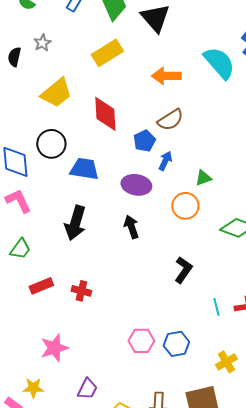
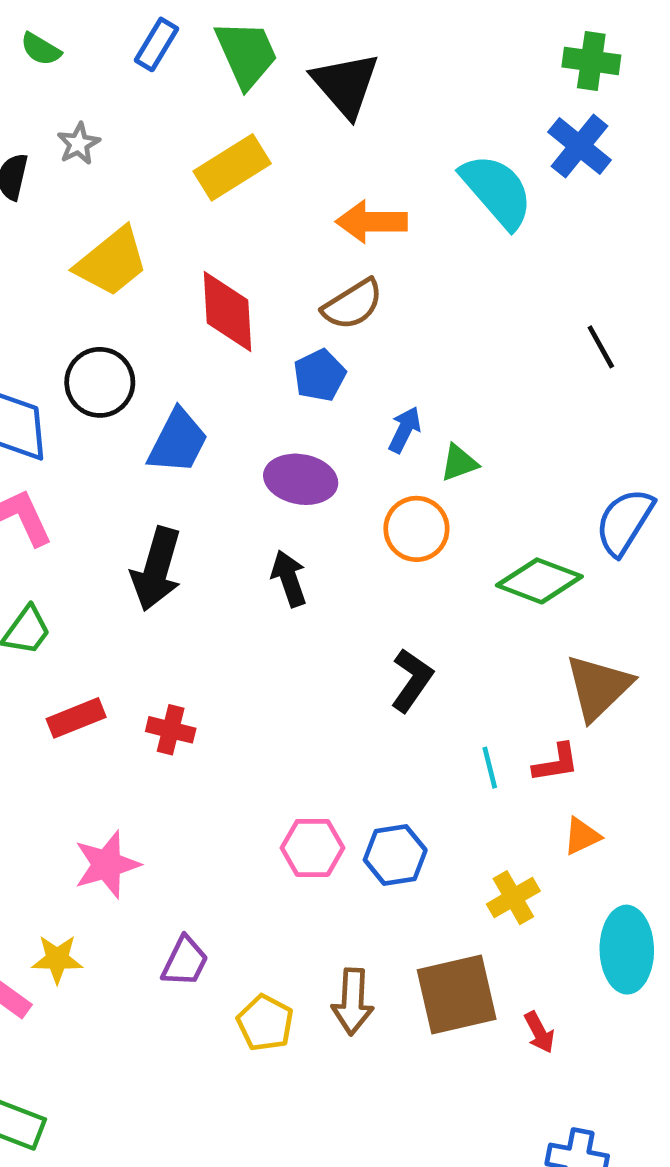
brown semicircle: (170, 120) -> (353, 304), moved
blue arrow: (165, 161) -> (405, 430), moved
blue trapezoid: (84, 169) -> (178, 441), turned 108

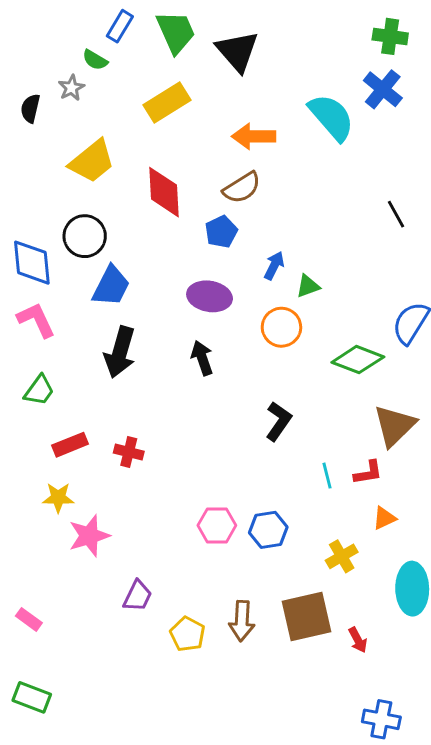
green semicircle: (41, 49) -> (95, 60), moved
blue trapezoid: (178, 441) -> (111, 286), moved
yellow star: (57, 959) -> (58, 498), moved

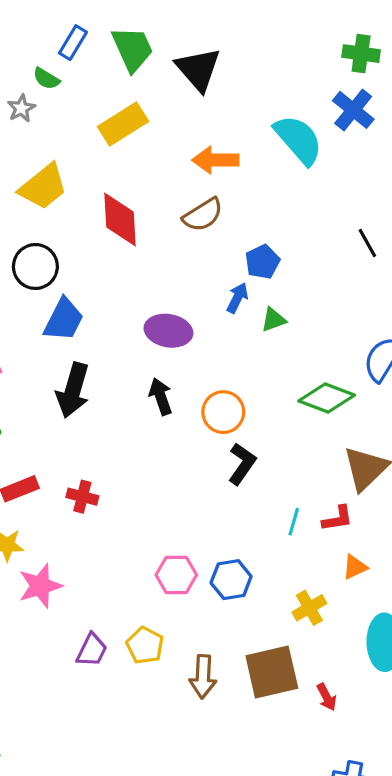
blue pentagon: (221, 232) -> (262, 262), moved
orange circle: (281, 327) -> (223, 412), moved
cyan line: (327, 476) -> (294, 522), turned 30
yellow pentagon: (187, 634) -> (145, 645), moved

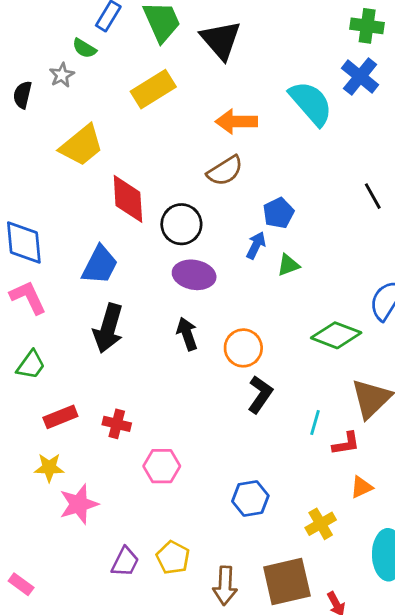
red diamond: (120, 220) -> (128, 199), moved
black circle: (35, 266) -> (181, 224), moved
cyan line: (294, 522) -> (315, 423), moved
pink hexagon: (176, 575) -> (162, 466), moved

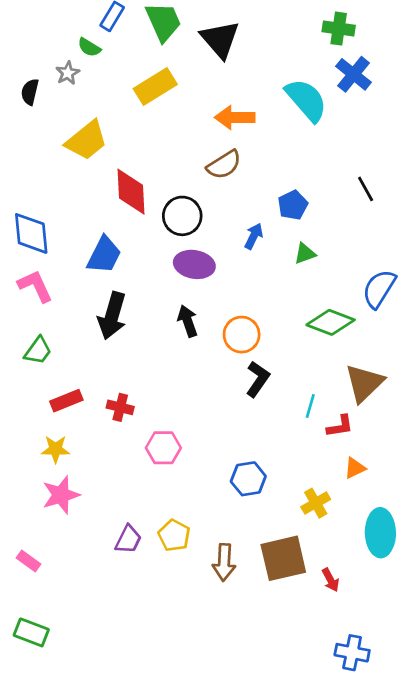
green cross: (367, 26) -> (339, 29), moved
blue pentagon: (278, 213) -> (293, 205), moved
green triangle: (288, 265) -> (305, 254), moved
pink star: (79, 504) -> (61, 495), moved

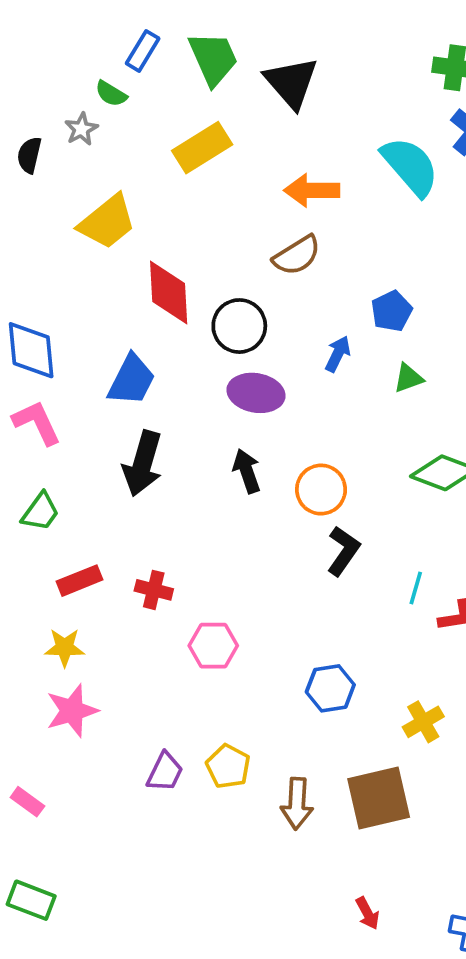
red arrow: (331, 580) -> (367, 913), moved

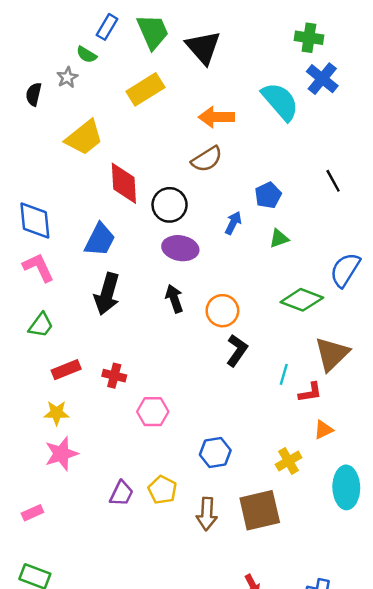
blue hexagon: (330, 688) -> (215, 453), moved
pink rectangle: (27, 802) -> (32, 513), turned -60

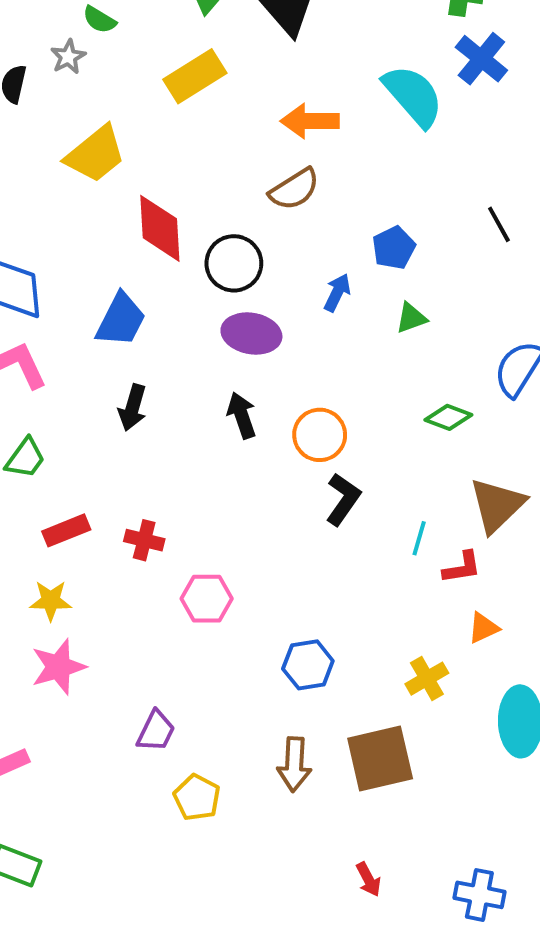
black arrow: (107, 294) -> (133, 408), size x0.7
green diamond: (302, 300) -> (448, 417), size x0.7
yellow pentagon: (162, 490) -> (197, 797), moved

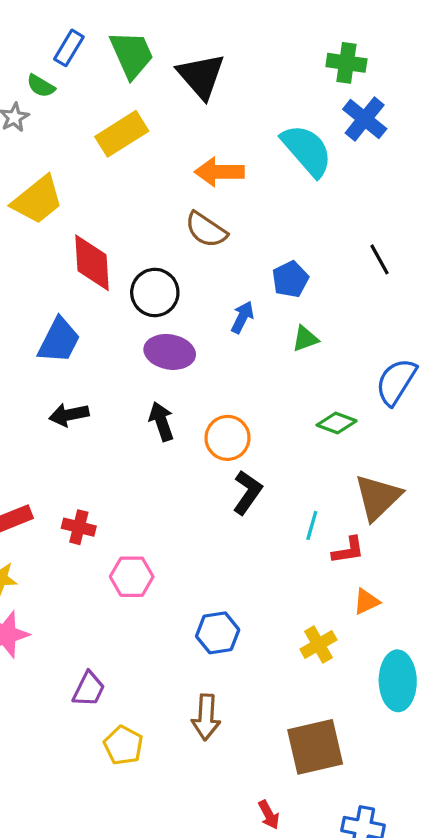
brown semicircle: (294, 189) -> (206, 230), turned 66
black arrow: (133, 408) -> (69, 415), turned 63
brown square: (380, 758) -> (315, 747), moved

